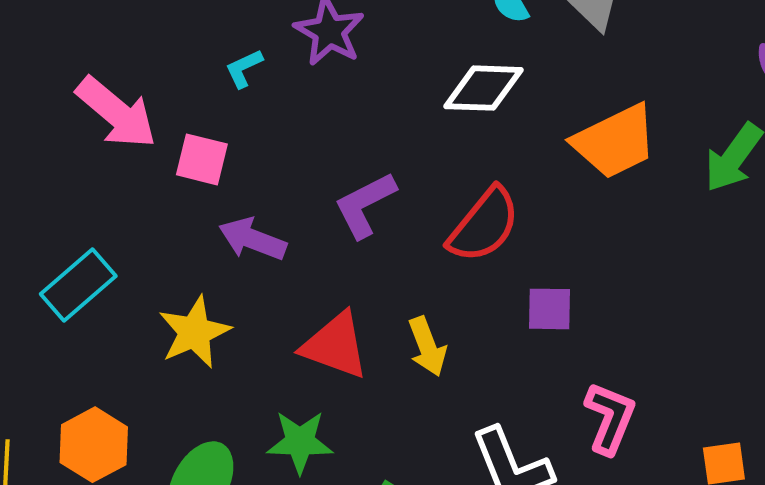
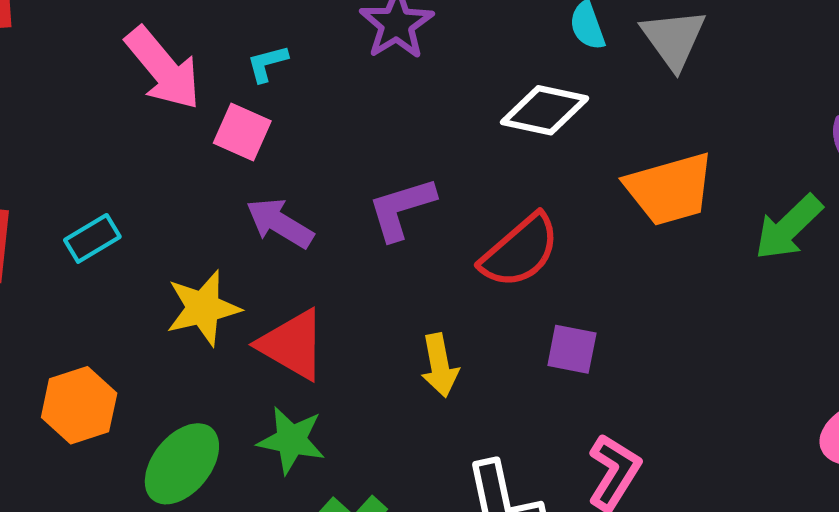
cyan L-shape: (244, 68) -> (267, 63), moved
cyan rectangle: (78, 285) -> (92, 238), size x0.7
red triangle: (335, 346) -> (292, 345), moved

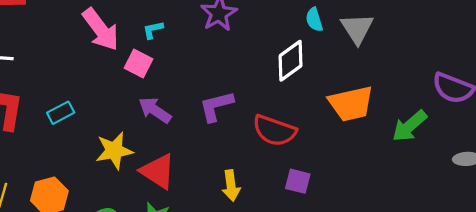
white diamond: (545, 110) -> (291, 61), turned -51
red semicircle: (520, 251) -> (274, 131), turned 57

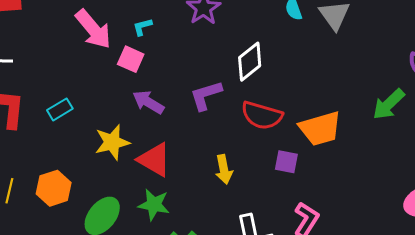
white diamond: (291, 61) -> (250, 62), moved
orange trapezoid: (351, 104) -> (320, 129), moved

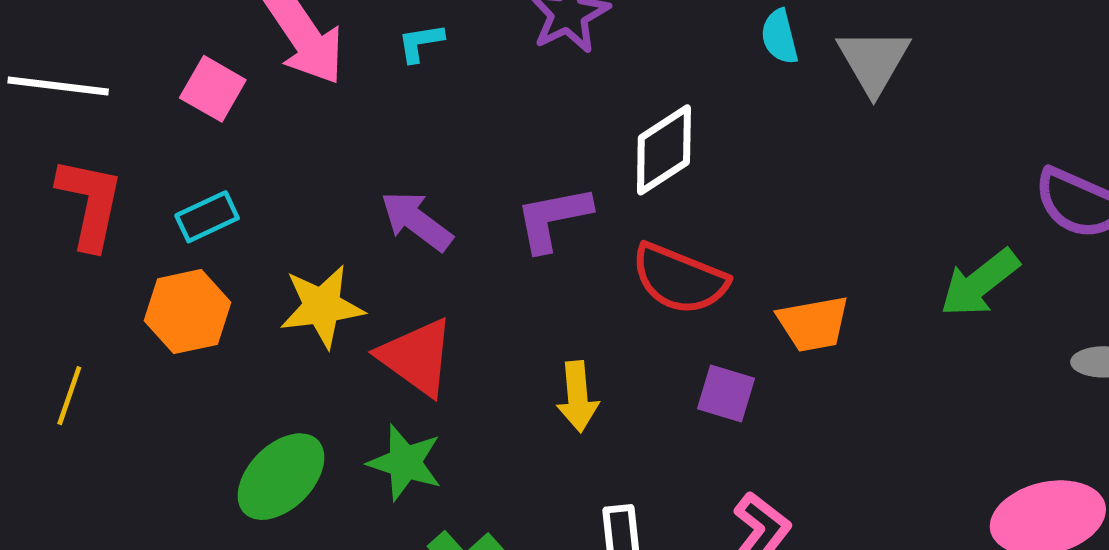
pink square: (131, 59) -> (213, 89), moved
orange trapezoid: (320, 129) -> (813, 324), size x0.7
orange hexagon: (54, 188) -> (187, 312), moved

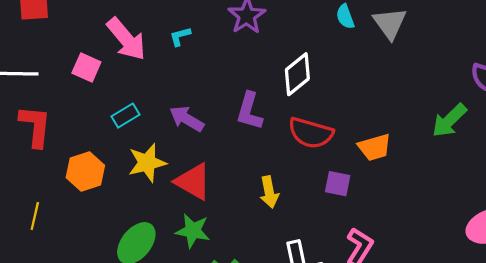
cyan rectangle: (207, 217) -> (125, 116), moved
purple L-shape: (553, 218) -> (249, 111), turned -57

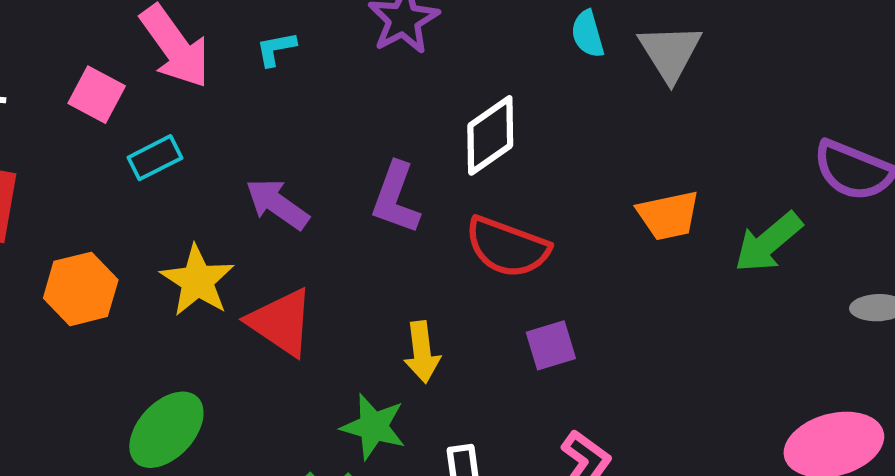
cyan rectangle: (125, 116) -> (155, 158), moved
orange trapezoid: (375, 147) -> (668, 215), moved
yellow star: (147, 163) -> (197, 281), turned -30
purple square: (338, 184) -> (551, 345), turned -32
green star: (193, 231) -> (373, 427), moved

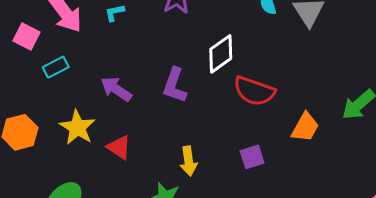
orange trapezoid: (668, 215) -> (305, 127), moved, turned -48
red semicircle: (507, 247) -> (254, 91), moved
red triangle: (281, 322) -> (119, 147), size x0.7

